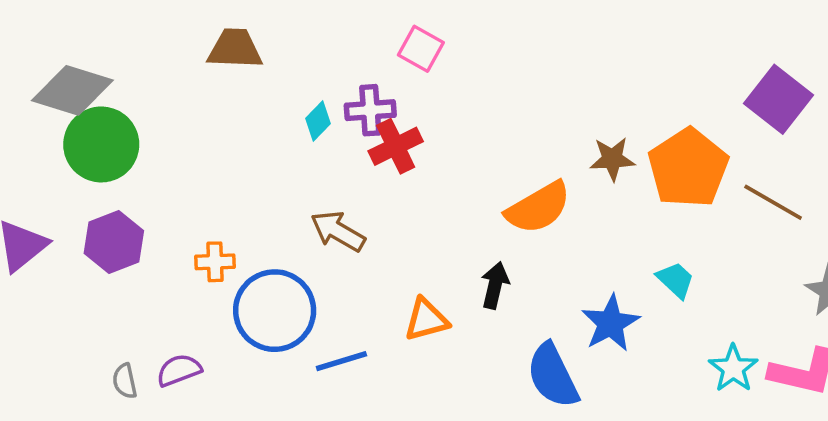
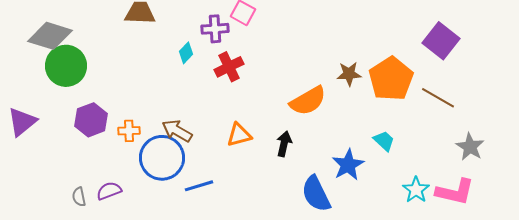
purple cross: (370, 110) -> (215, 29), moved
brown arrow: (338, 231) -> (177, 131), moved
purple hexagon: (114, 242) -> (91, 120), moved
orange triangle: (426, 320) -> (239, 135), moved

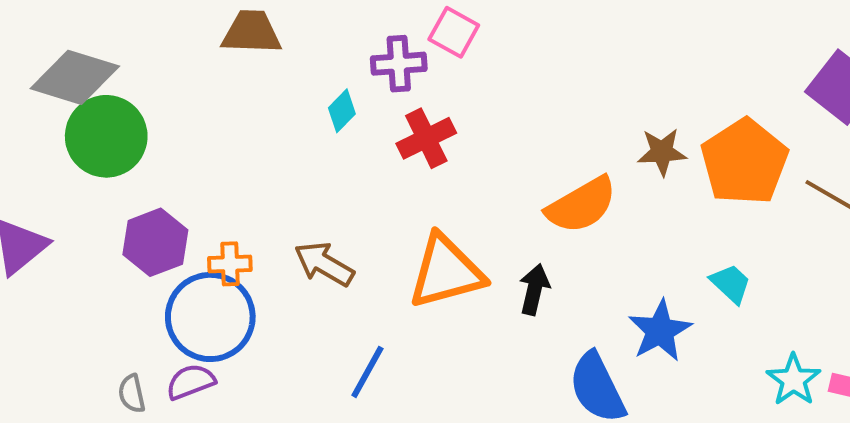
orange triangle: (239, 135) -> (446, 272), size x1.6
blue circle: (162, 158) -> (210, 317), moved
blue line: (199, 186) -> (367, 372), turned -44

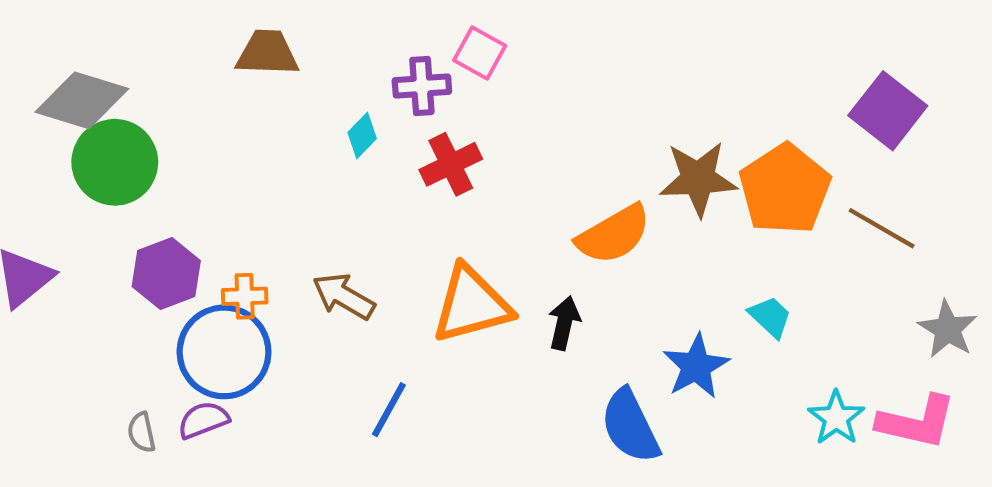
brown star: (662, 152) -> (698, 179), size x1.5

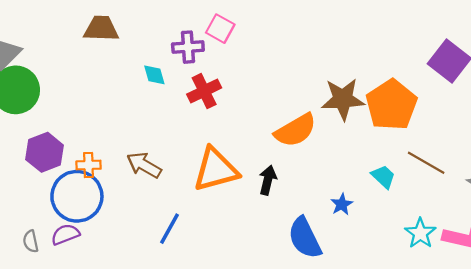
cyan diamond: (362, 135) -> (154, 75), turned -60
brown line: (882, 228) -> (426, 163), moved
blue star: (696, 366) -> (342, 204), size x0.6

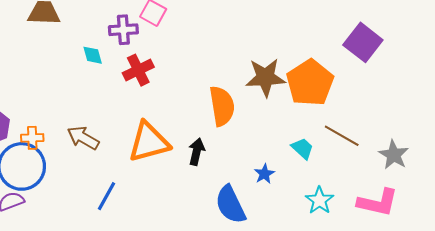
orange semicircle: (295, 130) -> (222, 106), turned -69
cyan star: (420, 233) -> (319, 200), moved

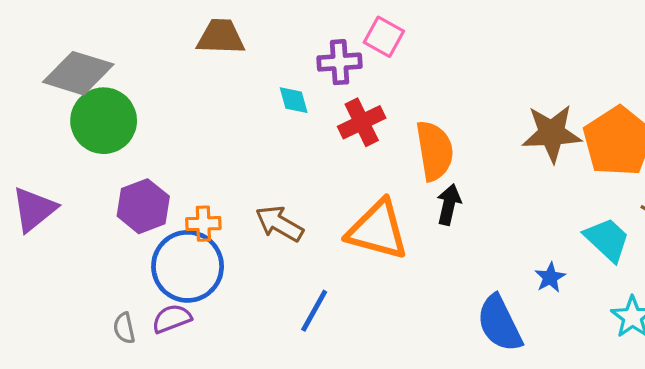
orange semicircle: (222, 106) -> (435, 151), moved
orange triangle: (149, 142) -> (378, 230), turned 30
cyan trapezoid: (303, 148) -> (607, 239), size x1.4
black arrow: (197, 152) -> (449, 205), moved

